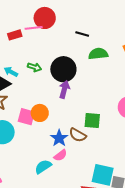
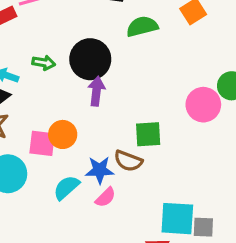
blue star: (59, 138) -> (100, 170), turned -30
cyan semicircle: (43, 167) -> (66, 188), moved

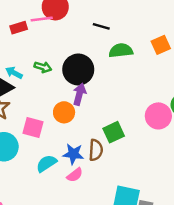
orange circle: (63, 134) -> (64, 112), moved
green square: (148, 134) -> (114, 132), turned -30
brown semicircle: (128, 161) -> (96, 150), turned -115

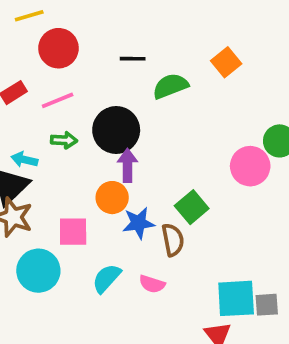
pink line: (42, 19) -> (58, 100), moved
blue star: (73, 154) -> (139, 223), moved
pink semicircle: (75, 175) -> (152, 284), turned 70

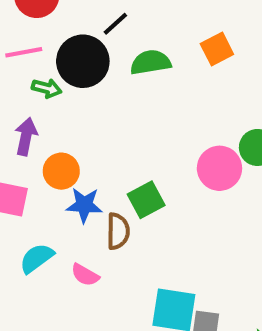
black line: (133, 59) -> (115, 24), turned -55
black circle: (116, 130) -> (83, 61), moved
green arrow: (64, 140) -> (47, 88), moved
purple arrow: (127, 165) -> (26, 137), moved

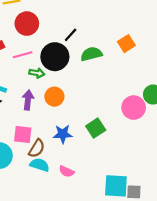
orange circle: (61, 171) -> (54, 97), moved
brown semicircle: (118, 231) -> (37, 148), moved, turned 36
cyan semicircle: (37, 258) -> (40, 165), turned 60

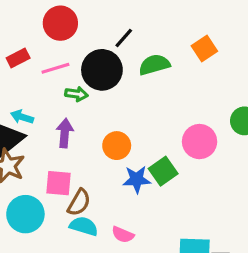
orange circle: (54, 97) -> (117, 146), moved
pink circle: (134, 108) -> (200, 142), moved
blue star: (63, 134) -> (137, 179), moved

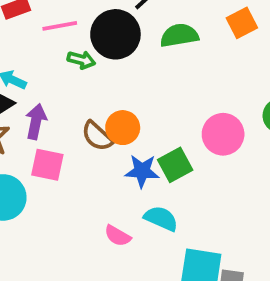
purple arrow: (65, 133) -> (36, 122), moved
brown semicircle: (79, 202) -> (97, 136), moved, turned 96
cyan semicircle: (84, 226) -> (161, 218), moved

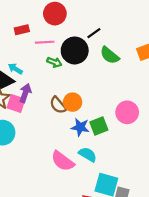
green semicircle: (179, 35) -> (110, 55), turned -138
pink square: (47, 165) -> (16, 103), moved
pink semicircle: (118, 236) -> (63, 161), size x1.6

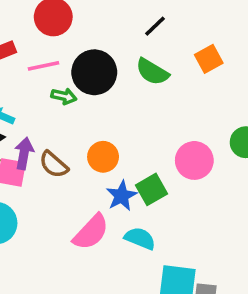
black line: (94, 33) -> (155, 26), moved
brown semicircle: (58, 105) -> (54, 165), moved
blue star: (80, 127) -> (122, 196), turned -30
pink semicircle: (63, 161) -> (91, 232), moved, turned -75

